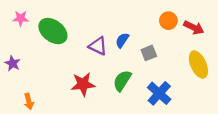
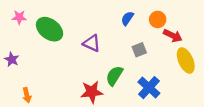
red arrow: (194, 28) -> (173, 36), moved
blue semicircle: (122, 40) -> (127, 18), moved
red star: (83, 84) -> (92, 92), moved

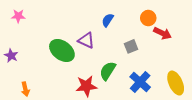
blue semicircle: (127, 18) -> (108, 20), moved
green ellipse: (50, 29) -> (62, 51), moved
yellow ellipse: (186, 61) -> (176, 83), moved

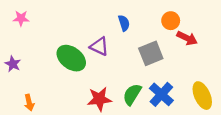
blue semicircle: (108, 20) -> (124, 23), turned 128
gray square: (131, 46) -> (151, 53), size x1.5
green semicircle: (108, 71) -> (132, 94), moved

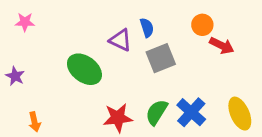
purple triangle: (99, 46) -> (121, 40), moved
gray square: (151, 53) -> (161, 58), moved

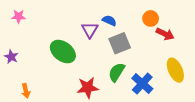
blue semicircle: (147, 28) -> (109, 21), turned -48
purple triangle: (121, 40) -> (90, 30), turned 36
green semicircle: (157, 112) -> (117, 72), moved
yellow ellipse: (240, 114) -> (175, 70), moved

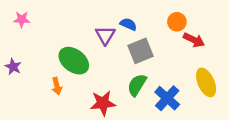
orange arrow: (26, 91) -> (57, 86), moved

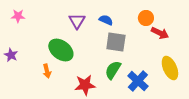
purple triangle: (105, 35) -> (77, 21), moved
gray square: (141, 51) -> (116, 42), turned 30

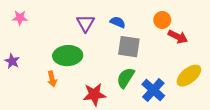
green ellipse: (61, 50) -> (68, 56), turned -40
yellow ellipse: (170, 68) -> (189, 76), turned 75

